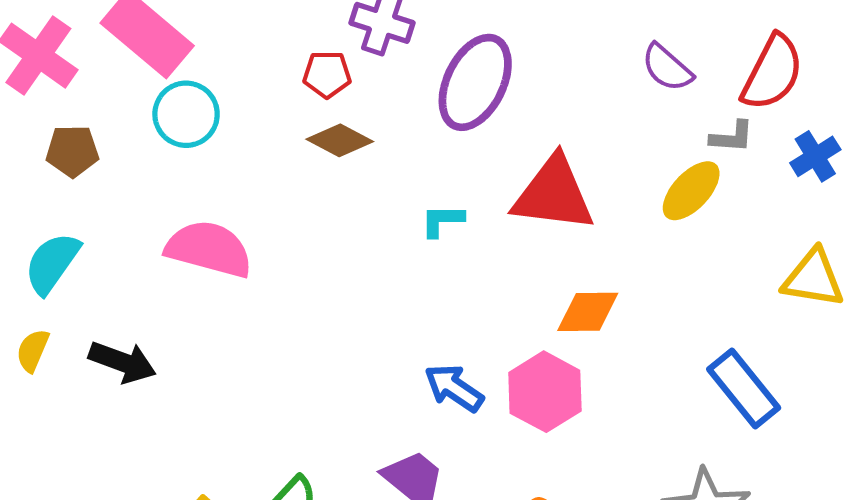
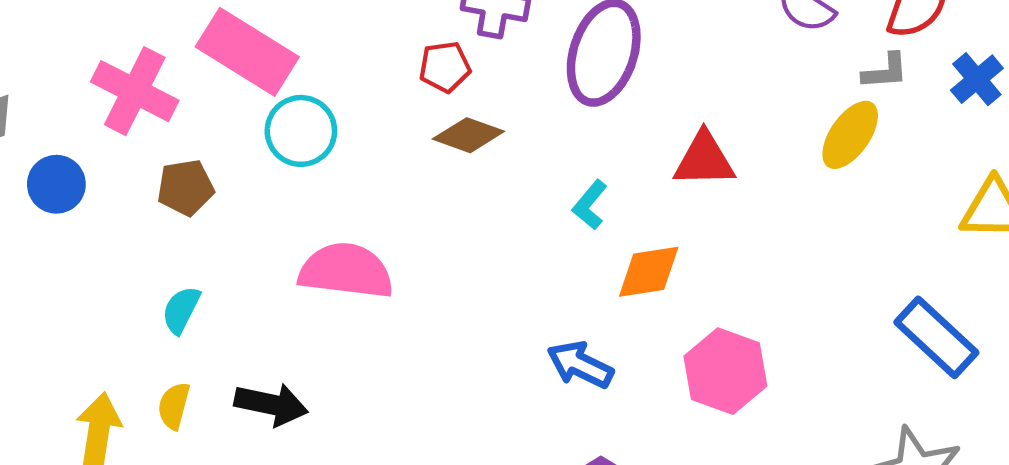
red triangle: (554, 194) -> (704, 160), size x0.7
cyan L-shape: (442, 221) -> (590, 205), turned -42
cyan semicircle: (52, 263) -> (181, 310), size x0.7
orange diamond: (588, 312) -> (649, 272), moved
blue arrow: (454, 388) -> (580, 365), moved

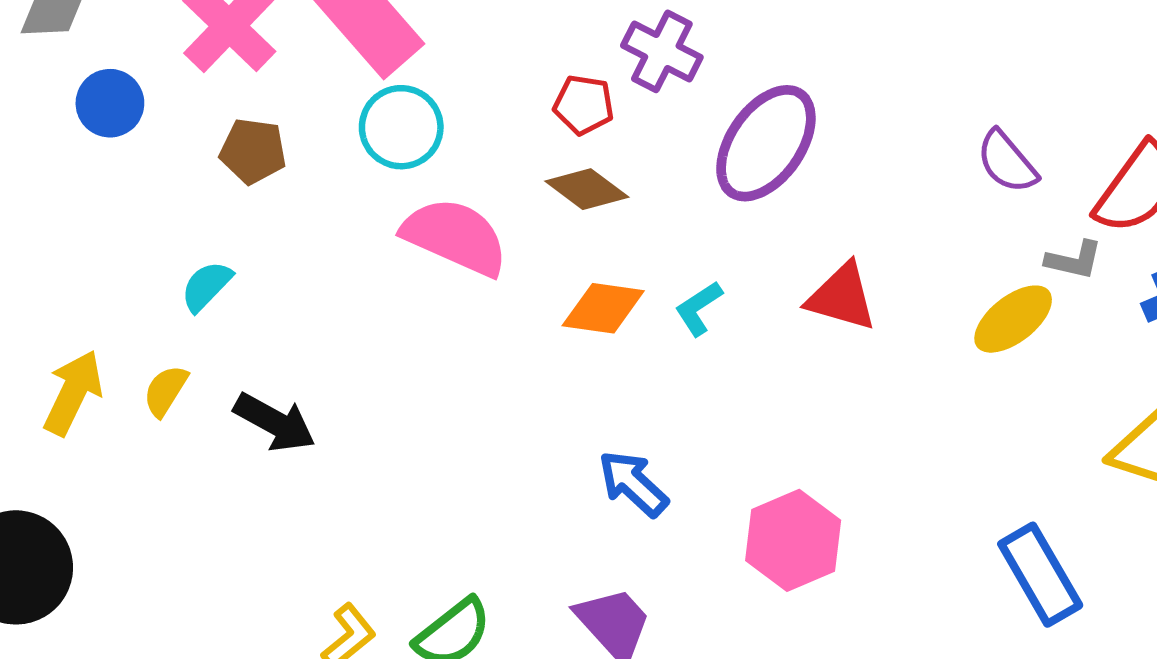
pink semicircle: (346, 271) -> (455, 237), moved
orange diamond: (649, 272) -> (603, 308), moved

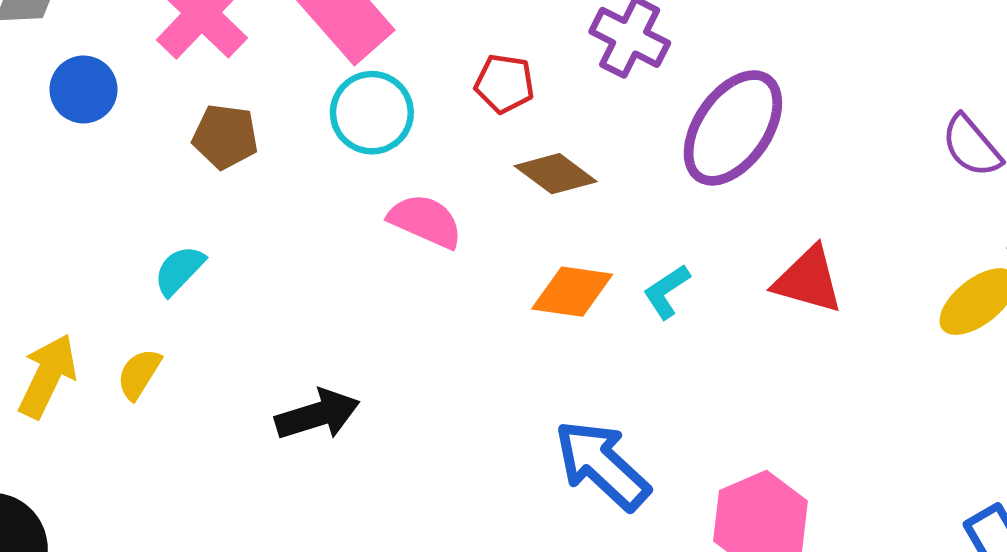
red pentagon: (584, 105) -> (504, 84), moved
pink semicircle: (455, 237) -> (425, 221), size x0.7
black arrow: (275, 422) -> (317, 415), moved, turned -46
blue arrow: (633, 484) -> (602, 465), size x1.4

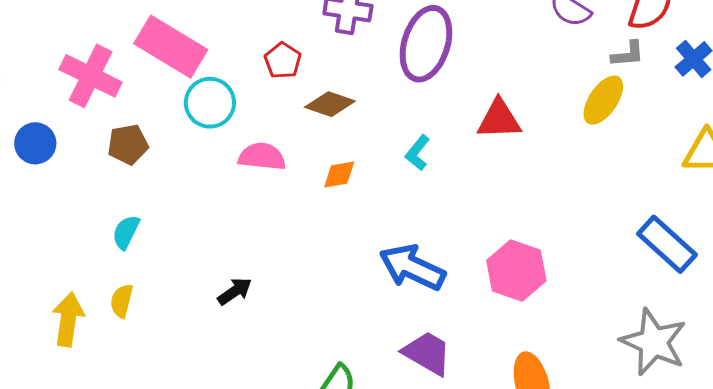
red pentagon: (504, 84) -> (283, 61), turned -30
orange diamond: (572, 292) -> (339, 175), moved, size x0.7
black arrow: (317, 415) -> (235, 291), size x0.7

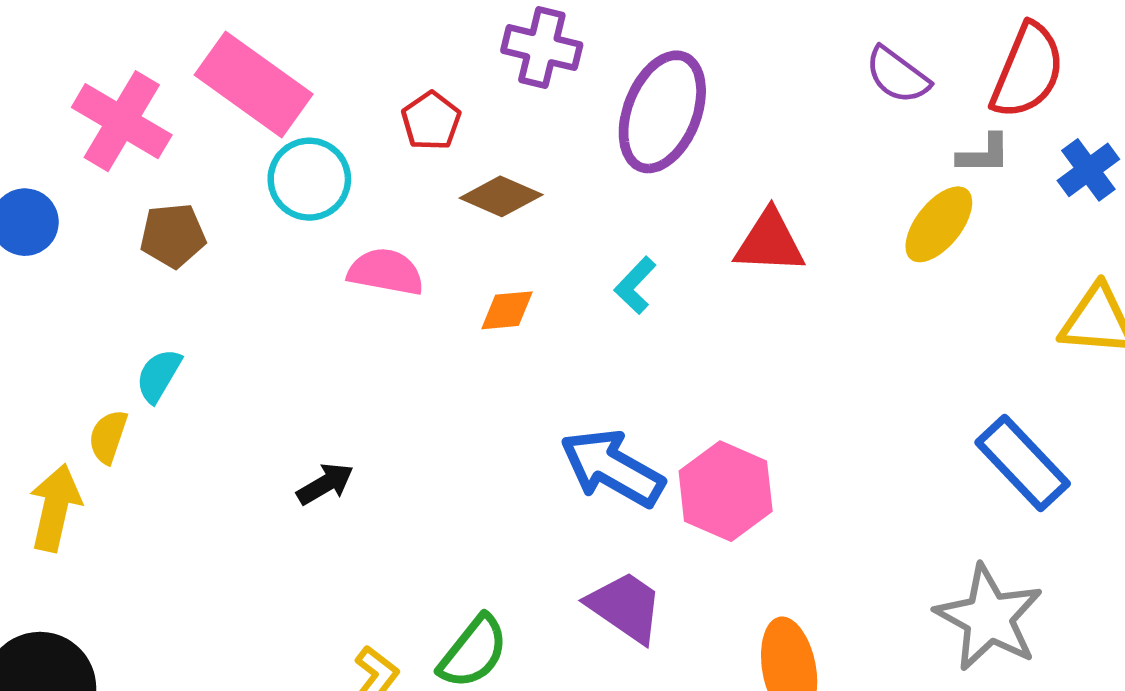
pink hexagon: (516, 271) -> (726, 491), moved
yellow semicircle: (122, 301) -> (108, 437), moved

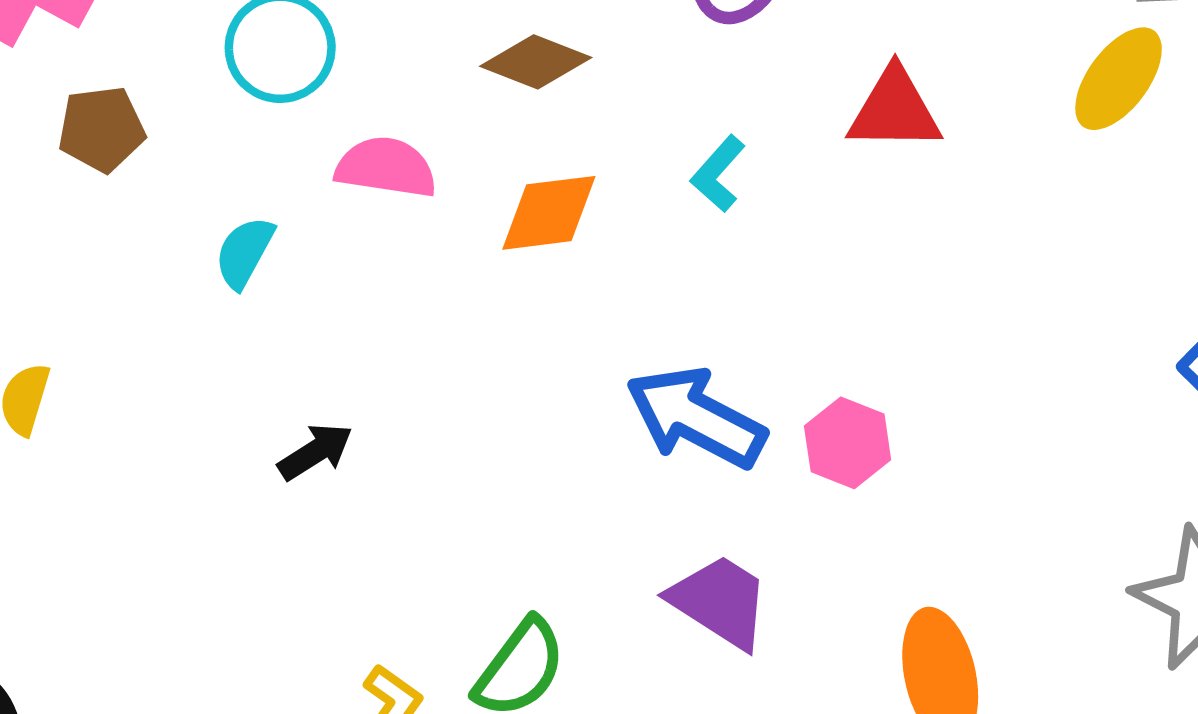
orange diamond: (507, 310) -> (549, 213), size x1.4
cyan semicircle: (159, 375) -> (244, 252), moved
pink hexagon: (726, 491) -> (848, 443), size x0.7

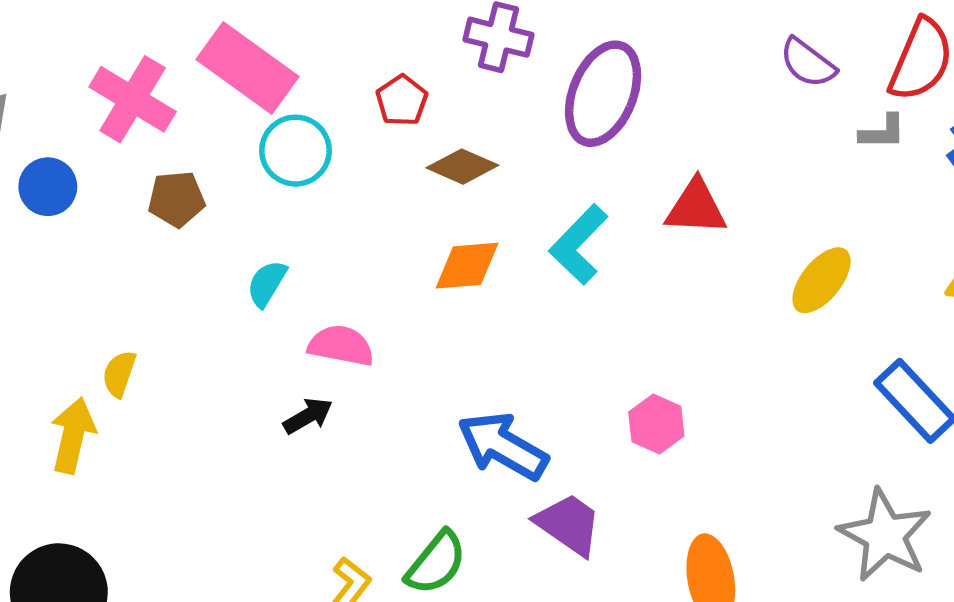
yellow ellipse: (1119, 79) -> (822, 280), moved
pink semicircle: (386, 167) -> (341, 346), moved
cyan L-shape: (718, 174) -> (579, 244), size x1.6
blue arrow: (696, 417) -> (503, 446), moved

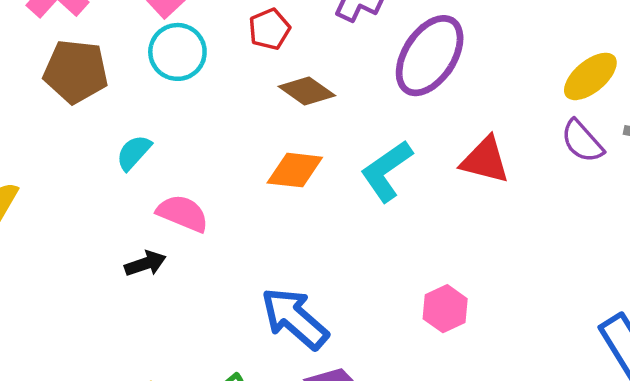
purple semicircle: (808, 63) -> (582, 141), moved
brown pentagon: (176, 199) -> (76, 71), size x1.4
yellow ellipse: (822, 280) -> (590, 76), moved
pink hexagon: (656, 424) -> (445, 309), moved

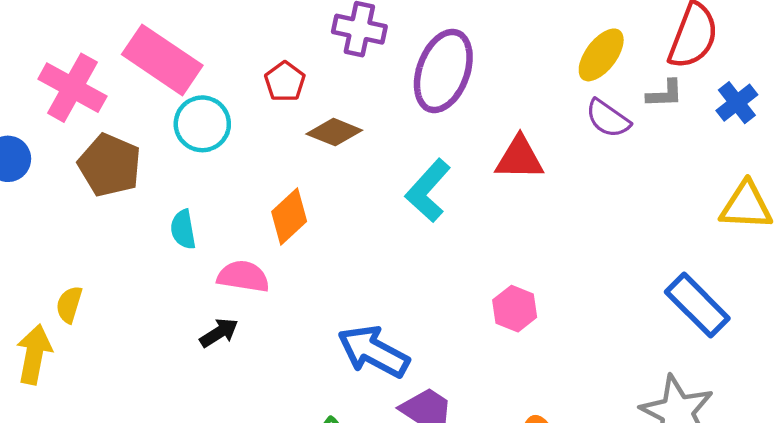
brown pentagon: (76, 71) -> (110, 165), turned 30
cyan semicircle: (134, 153) -> (183, 229), turned -39
orange diamond: (295, 170) -> (289, 216), moved, turned -36

